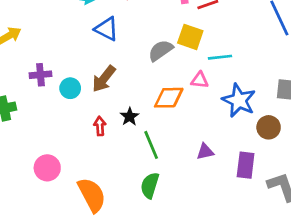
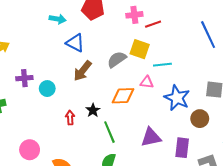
brown arrow: (104, 79) -> (82, 71), moved
purple triangle: (205, 152) -> (151, 137), size x1.5

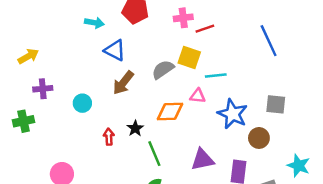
purple cross: (24, 78) -> (43, 89), moved

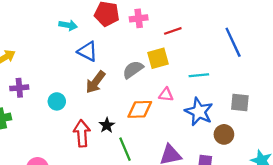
pink cross: (183, 18) -> (139, 18), moved
yellow square: (189, 58) -> (158, 58), turned -35
cyan line: (216, 76) -> (199, 75), moved
red arrow: (109, 137) -> (82, 133), size x1.6

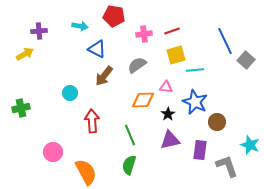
pink cross: (139, 18) -> (144, 34), moved
yellow square: (158, 58) -> (176, 55), moved
purple cross: (19, 88) -> (39, 31), moved
gray square: (240, 103) -> (246, 60), moved, turned 36
black star: (107, 125) -> (168, 114), moved

